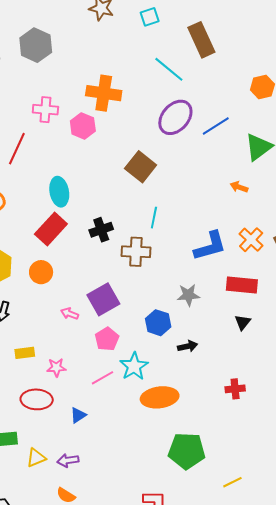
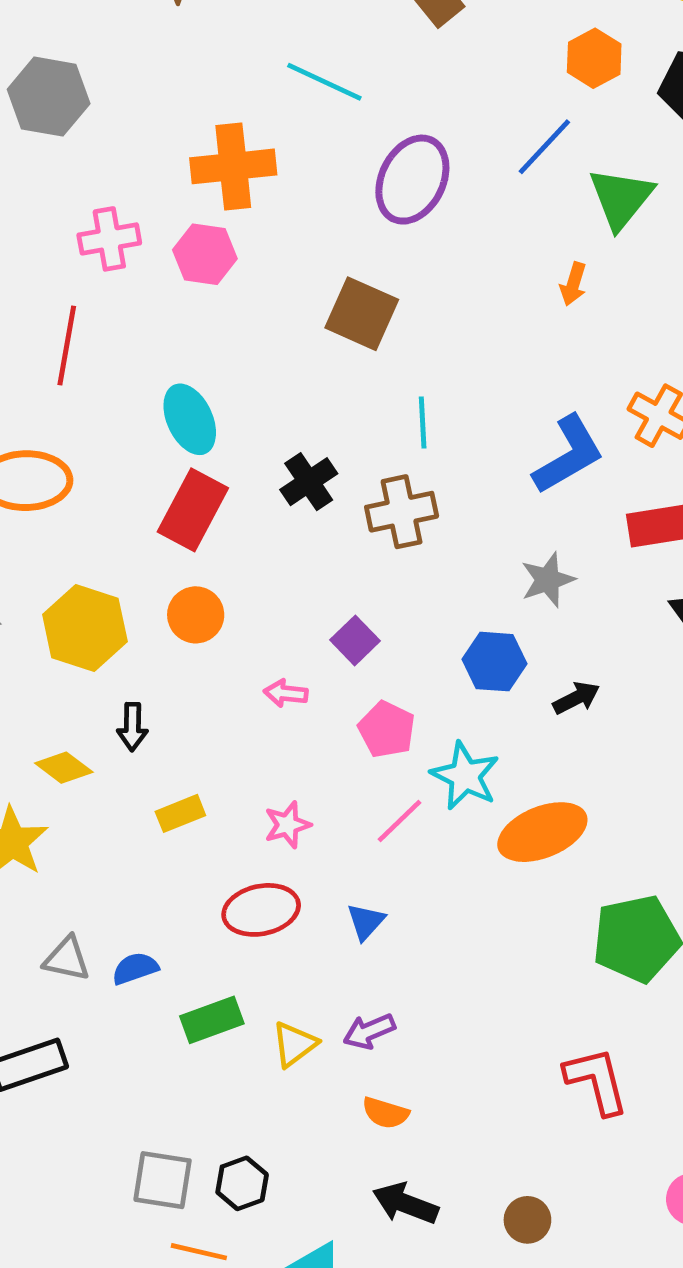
cyan line: (169, 69) -> (324, 82), moved
blue line: (216, 126) -> (544, 147), moved
orange arrow: (239, 187) -> (573, 284), moved, turned -78
purple square: (103, 299) -> (355, 640), size x0.6
yellow rectangle: (25, 353) -> (180, 813), moved

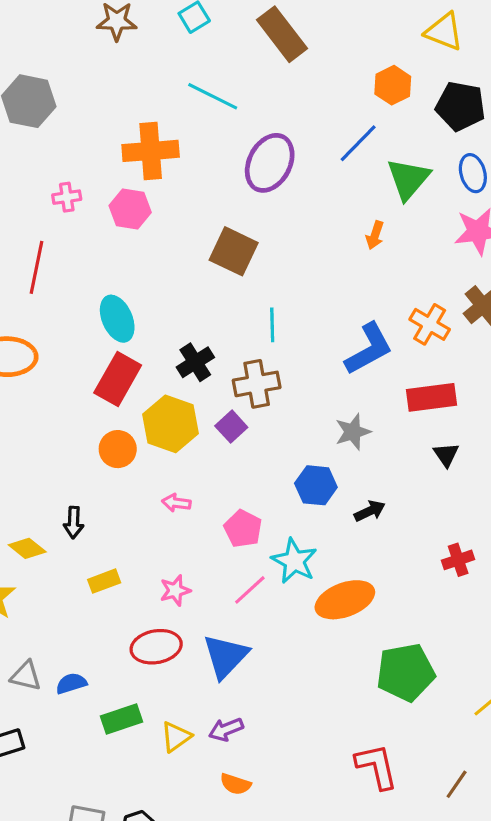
pink cross: (109, 239) -> (67, 197), size x0.7
yellow hexagon: (85, 628) -> (171, 424), moved
purple square: (355, 640) -> (231, 427), moved
blue triangle: (366, 922) -> (226, 656), size x1.8

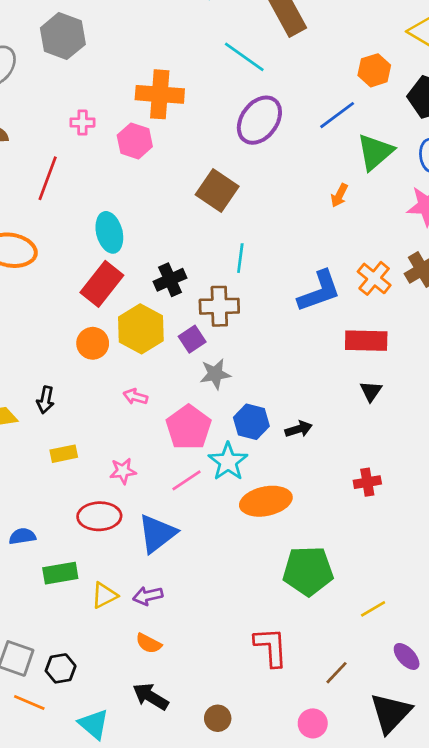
cyan line: (213, 96) -> (244, 57), moved
gray star: (353, 432) -> (215, 374), moved
blue hexagon: (316, 485) -> (251, 422), moved
pink pentagon: (243, 529) -> (189, 427), size x1.4

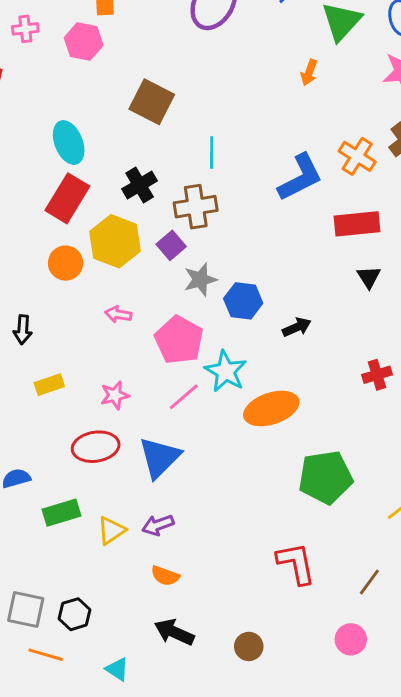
brown square: (217, 191) -> (152, 102), moved
blue hexagon: (251, 422) -> (243, 301), moved
cyan triangle: (94, 724) -> (117, 669), size x0.7

